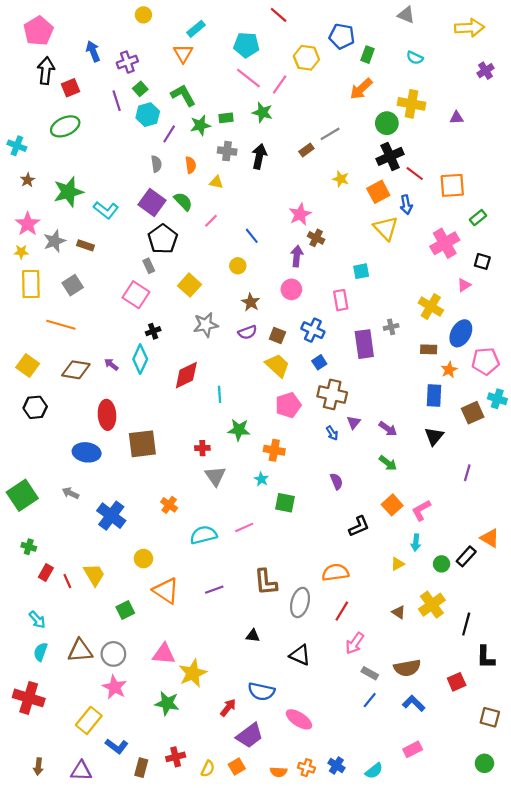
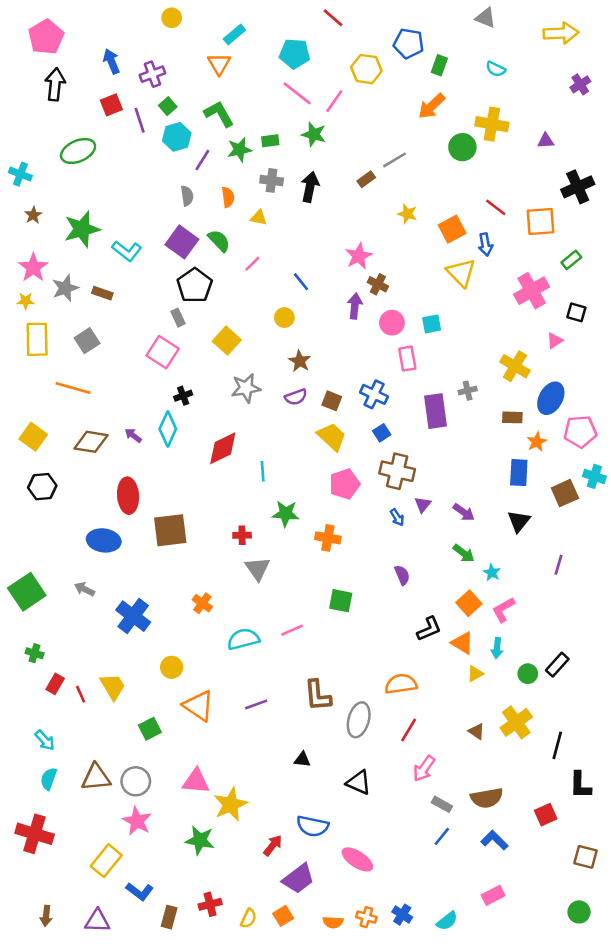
red square: (71, 88) -> (111, 105), moved
black cross: (390, 156) -> (578, 187), moved
pink circle: (291, 289) -> (392, 323), moved
cyan star: (261, 479) -> (492, 572), moved
orange triangle: (490, 538) -> (462, 643), moved

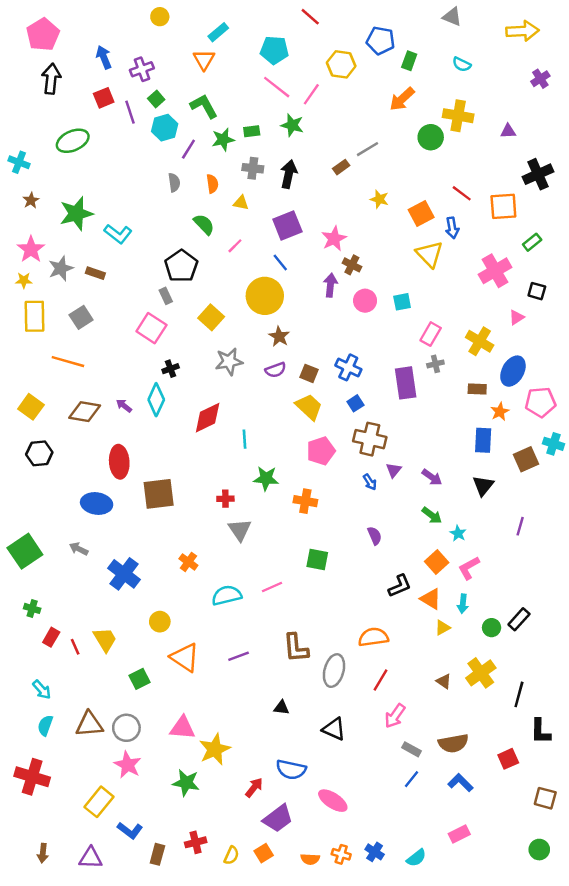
purple square: (182, 242) -> (287, 225), moved, turned 32
yellow circle: (284, 318) -> (265, 296), size x2.0
pink rectangle: (407, 359) -> (431, 334), moved, turned 40

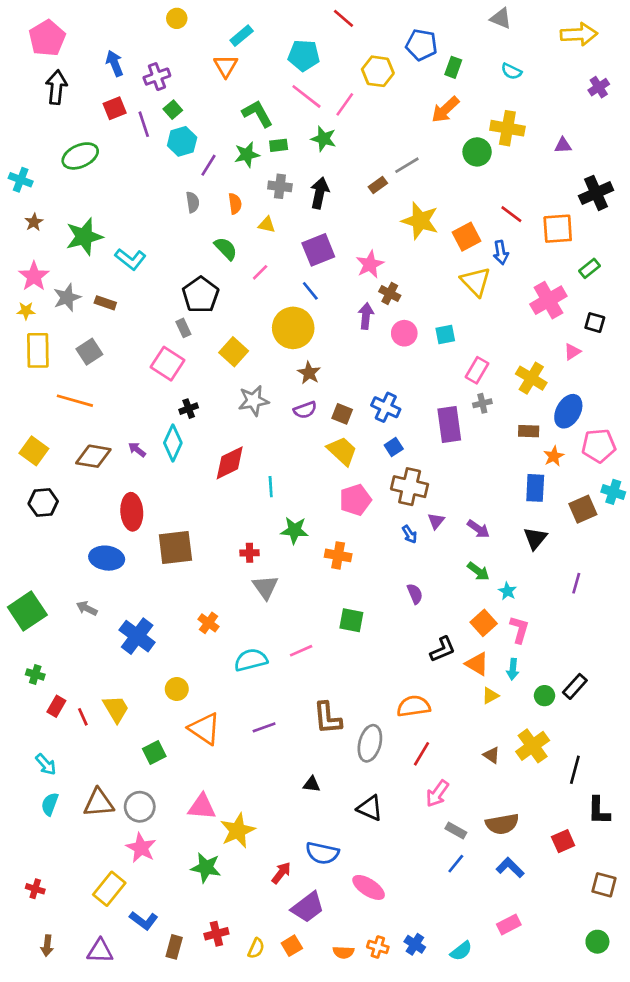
green L-shape: (204, 106) -> (257, 114), moved
yellow star: (379, 199) -> (420, 221), size x1.8
pink L-shape: (469, 568) -> (519, 629), turned 135
red cross: (32, 777) -> (35, 889), moved, size x0.5

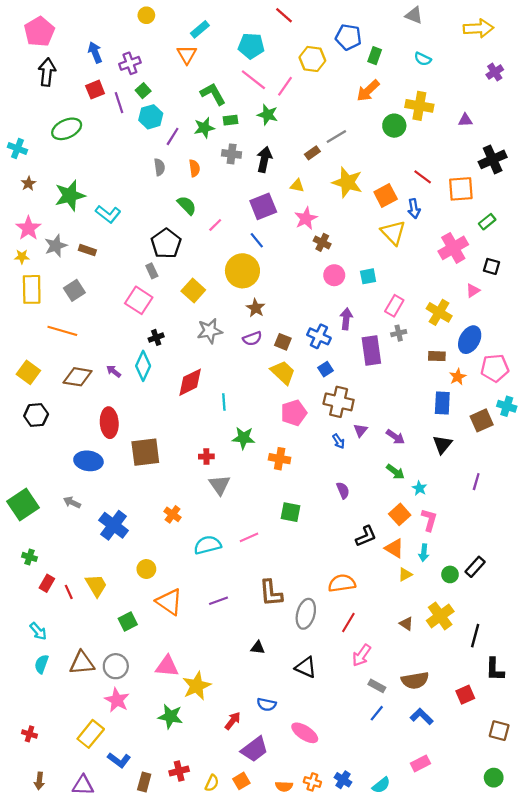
yellow triangle: (267, 225) -> (297, 186), moved
purple arrow: (366, 316) -> (346, 319), moved
blue semicircle: (322, 853) -> (266, 704), size x0.7

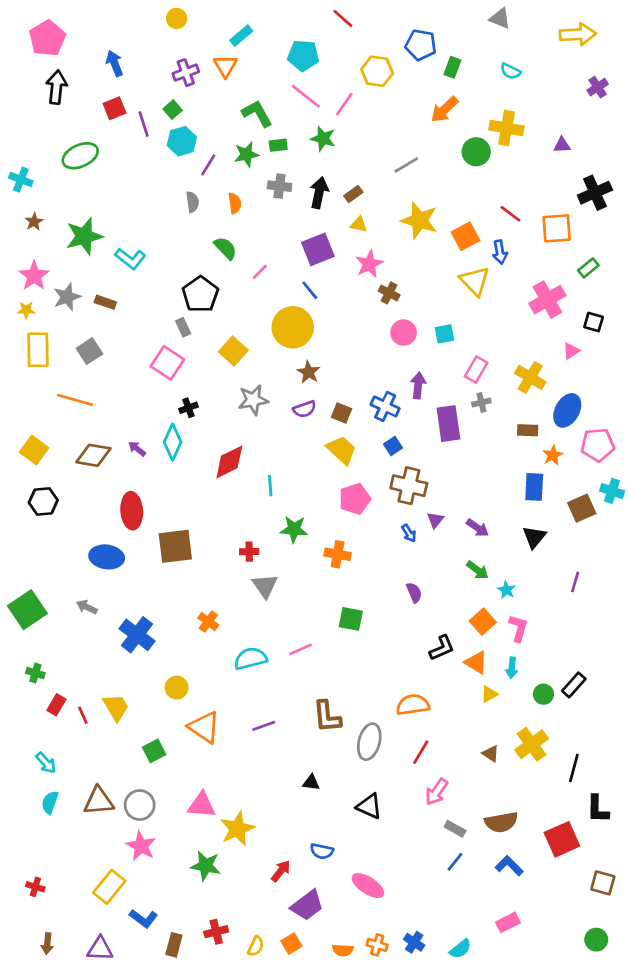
purple cross: (130, 63) -> (186, 73), moved
brown rectangle: (312, 153) -> (353, 194), moved
red square: (465, 695) -> (562, 839), size x1.5

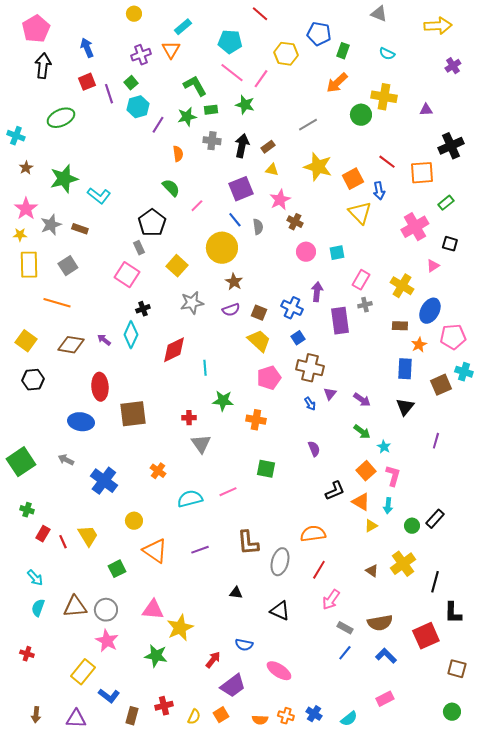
gray semicircle: (192, 202) -> (258, 227), moved
red cross: (35, 887) -> (27, 654), moved

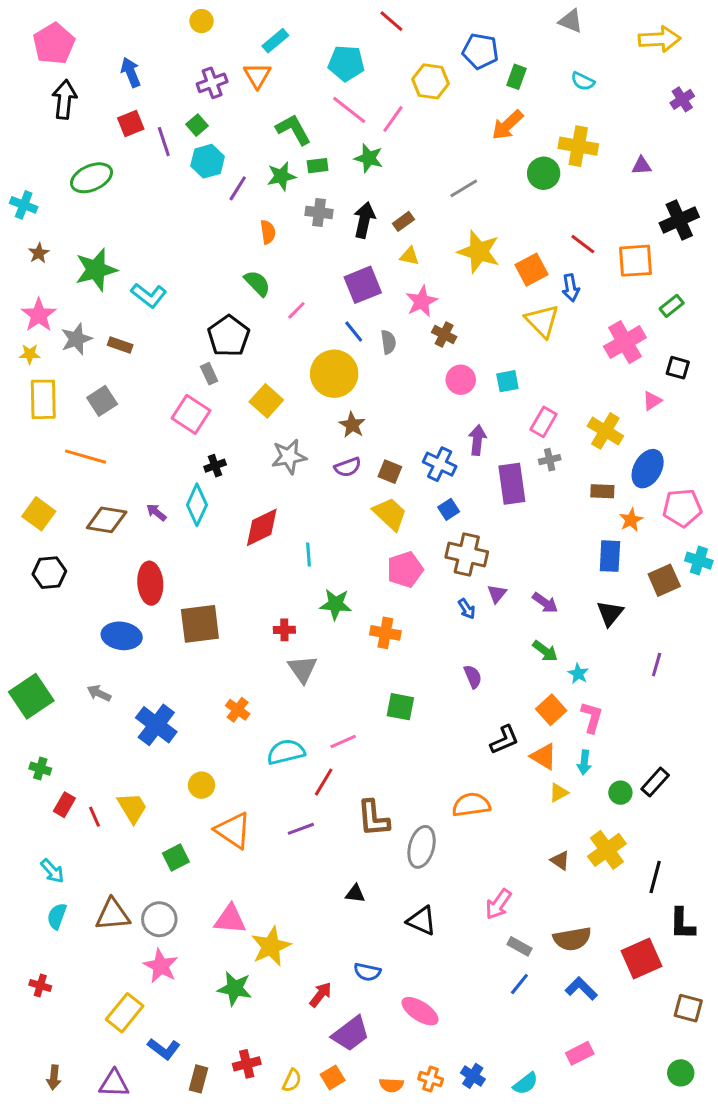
red line: (319, 570) -> (324, 782), moved

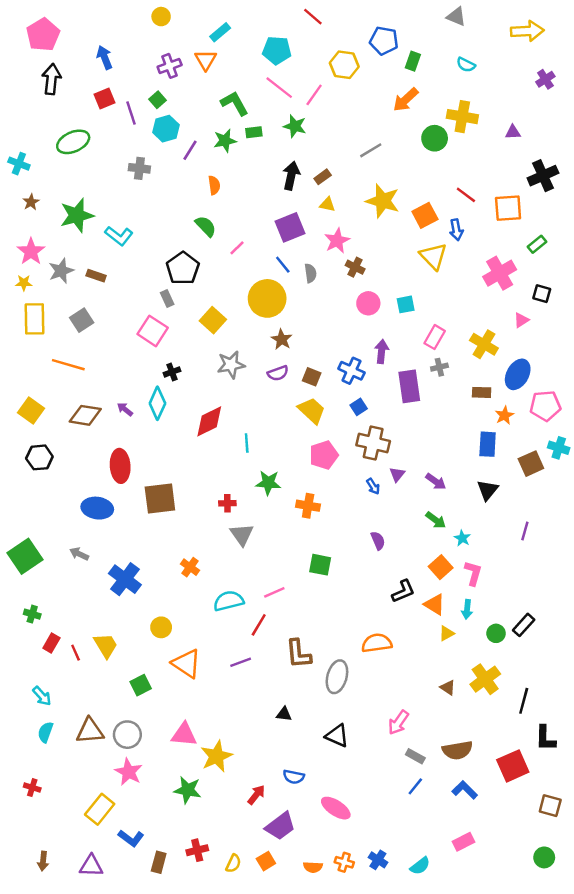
gray cross: (319, 212) -> (139, 168), moved

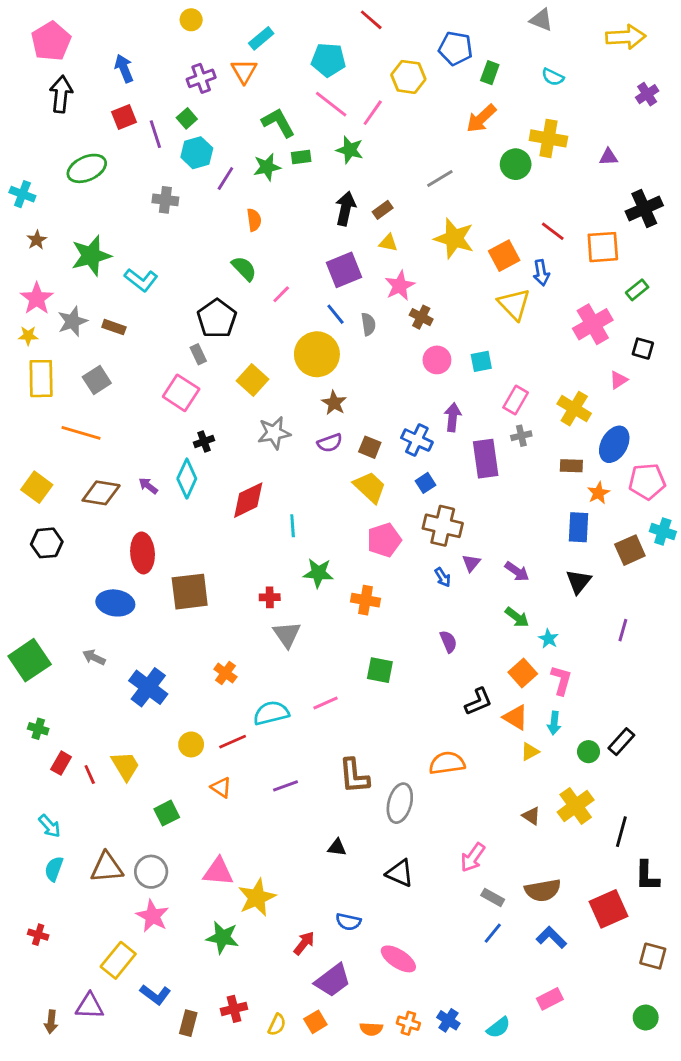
red line: (259, 625) -> (233, 742), moved, turned 35
orange triangle: (186, 663) -> (221, 787), size x0.6
purple triangle: (91, 866) -> (90, 1006), moved

